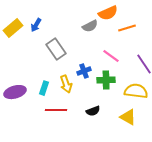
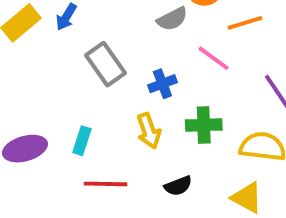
pink line: (111, 56) -> (214, 58), moved
blue cross: (84, 71) -> (162, 84), moved
yellow arrow: (66, 84) -> (149, 131), moved

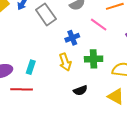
gray rectangle: (105, 64) -> (46, 14), moved
red line: (105, 184) -> (22, 89), moved

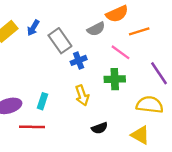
blue cross: (72, 38) -> (79, 60), moved
green cross: (94, 59) -> (115, 79), moved

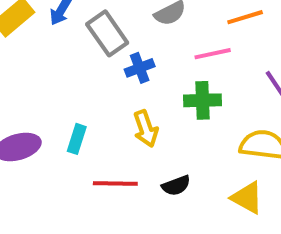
pink line: (121, 52) -> (213, 54), turned -48
red line: (32, 127) -> (115, 183), moved

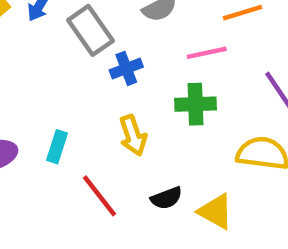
red line: (115, 183) -> (99, 196), turned 51
yellow triangle: (247, 198) -> (216, 211), moved

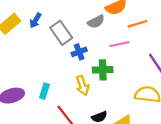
green cross: (196, 104) -> (103, 70), moved

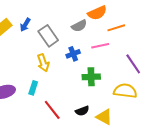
blue cross: (79, 52) -> (73, 54), moved
green cross: (103, 70) -> (91, 77), moved
yellow arrow: (83, 85) -> (43, 63), moved

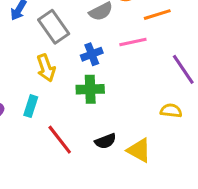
green cross: (91, 77) -> (90, 89), moved
yellow semicircle: (125, 91) -> (171, 111), size x0.6

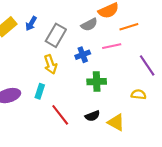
gray rectangle: (54, 27) -> (56, 35), turned 65
green cross: (90, 89) -> (97, 82), moved

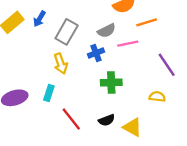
gray semicircle: (89, 25) -> (107, 31), moved

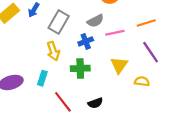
orange line: (147, 22) -> (146, 23), moved
green cross: (111, 82) -> (80, 68), moved
yellow triangle: (132, 127) -> (119, 65), moved, turned 36

